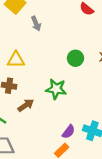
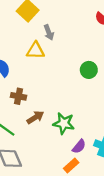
yellow triangle: (16, 60) -> (35, 51), moved
green star: (56, 89) -> (64, 123), moved

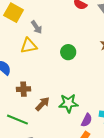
green circle: (89, 70) -> (68, 52), moved

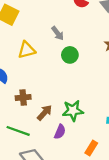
gray arrow: (37, 27) -> (58, 33), moved
purple semicircle: (87, 120) -> (60, 132), moved

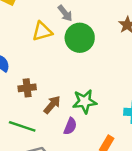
yellow triangle: (27, 50) -> (42, 31), moved
green circle: (70, 55) -> (80, 38), size x1.5

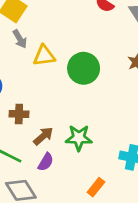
gray arrow: (65, 13) -> (20, 39), moved
purple semicircle: (70, 126) -> (46, 162), moved

